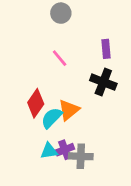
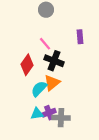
black cross: (103, 82) -> (54, 61), moved
red diamond: (36, 103) -> (27, 65), moved

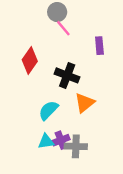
pink line: (45, 44) -> (63, 28), moved
red diamond: (27, 65) -> (30, 61), moved
orange triangle: (52, 83) -> (85, 103), moved

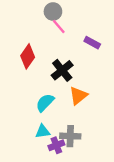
purple rectangle: (99, 46) -> (92, 43), turned -56
black cross: (67, 75) -> (62, 70), turned 30
purple cross: (61, 140) -> (56, 145), moved

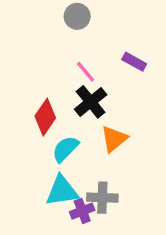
pink line: (59, 26) -> (86, 72), moved
red diamond: (28, 56) -> (45, 117), moved
cyan triangle: (43, 131) -> (62, 191), size x1.5

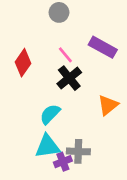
purple rectangle: (134, 62) -> (103, 47), size x1.5
red diamond: (45, 117) -> (23, 63), moved
orange triangle: (114, 139) -> (108, 105), moved

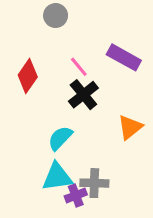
gray circle: (59, 12) -> (56, 16), moved

